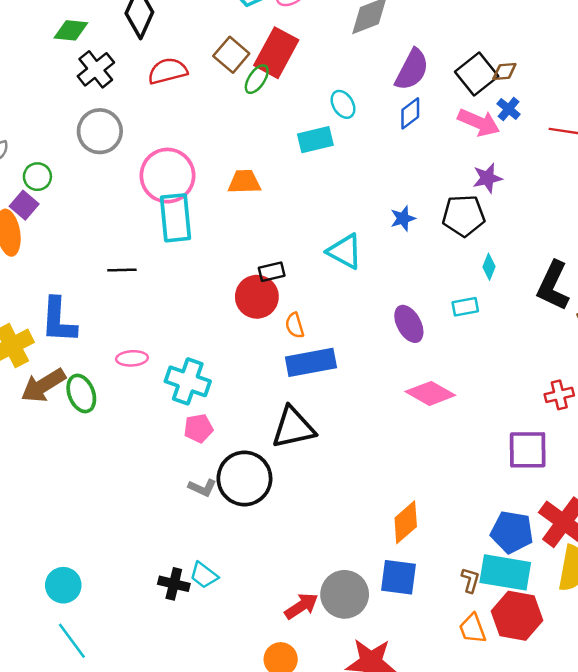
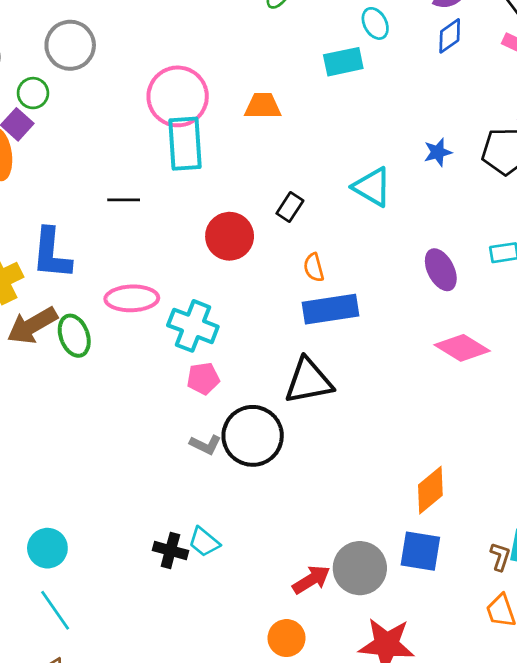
gray circle: (100, 131) -> (70, 45), moved
black rectangle: (272, 272) -> (290, 207), turned -45
red circle: (257, 297) -> (230, 236), moved
pink ellipse: (132, 358) -> (132, 298), size x1.5

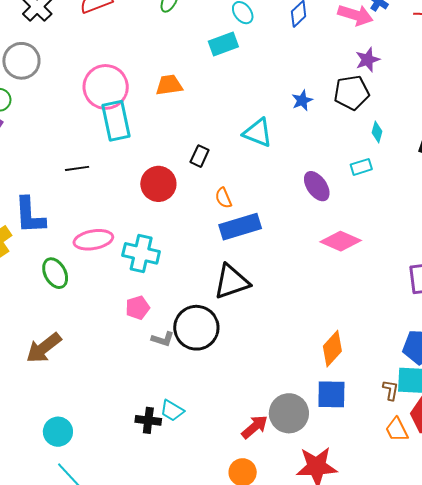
brown arrow: (32, 325) -> (44, 348), moved
pink pentagon: (203, 378) -> (138, 308), moved

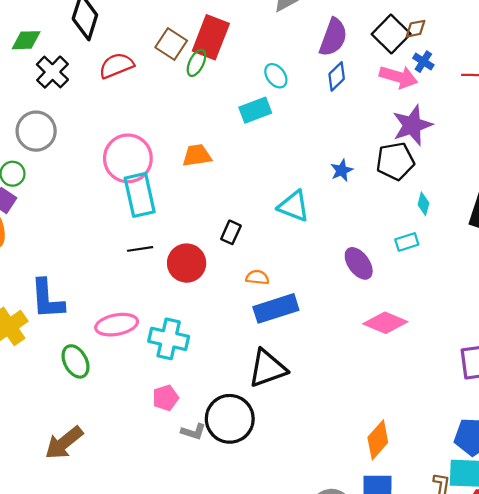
purple star: (368, 60) -> (412, 125), size x1.5
black line: (77, 168) -> (140, 249), moved
orange semicircle: (223, 198) -> (257, 277), turned 120

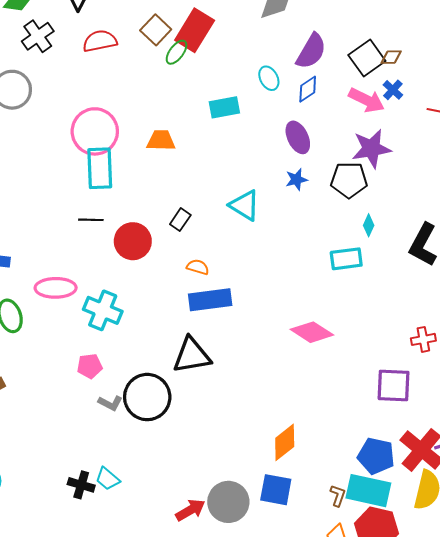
cyan ellipse: (276, 76) -> (269, 78), moved
cyan rectangle: (407, 242) -> (346, 259), size x1.4
purple ellipse: (359, 263) -> (298, 137), moved

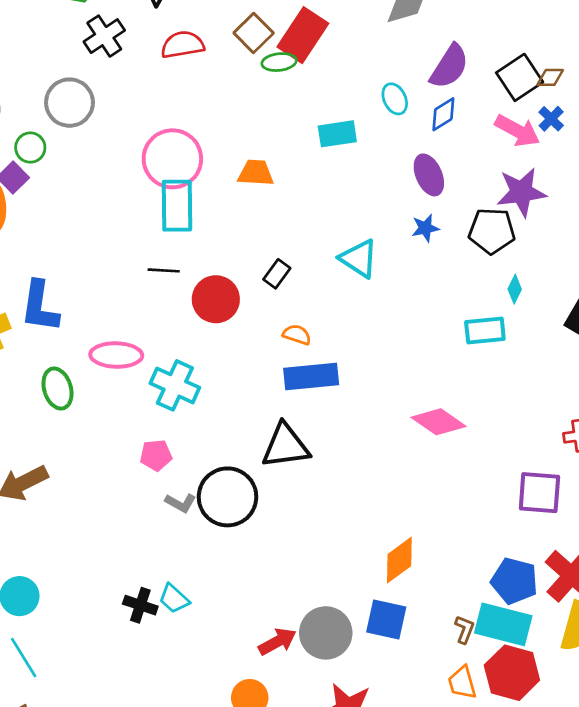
green ellipse: (177, 52) -> (279, 62), turned 45

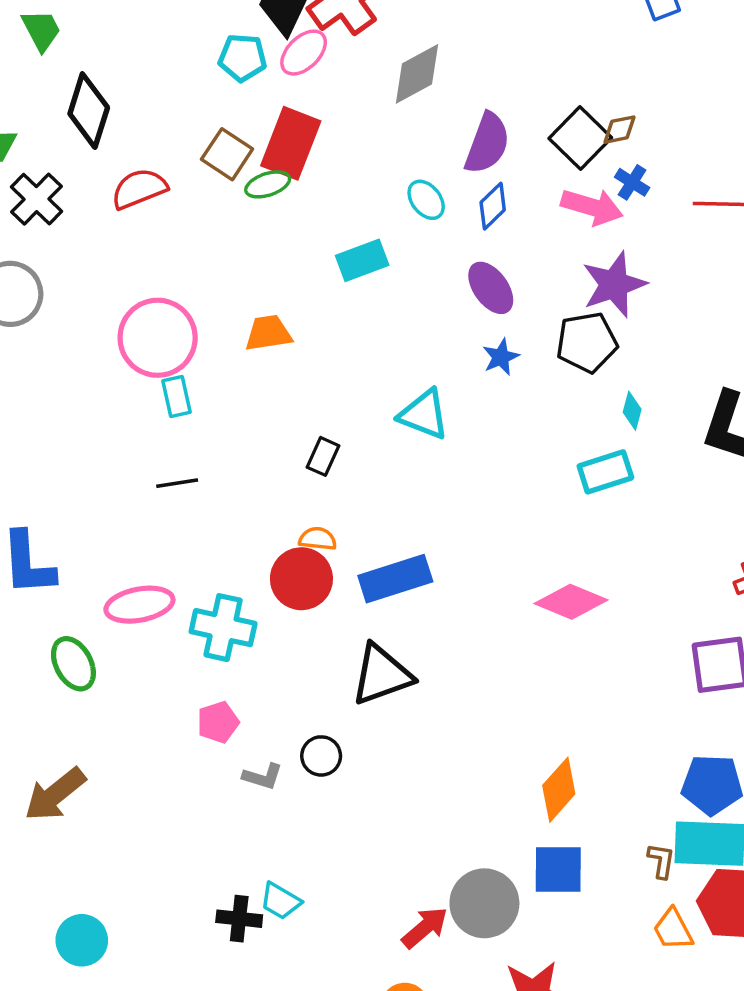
cyan rectangle: (177, 206) -> (176, 396), size x0.6
red circle: (216, 299) -> (301, 579), moved
orange semicircle: (297, 335) -> (318, 539), moved
black circle: (228, 497) -> (321, 756), size x0.5

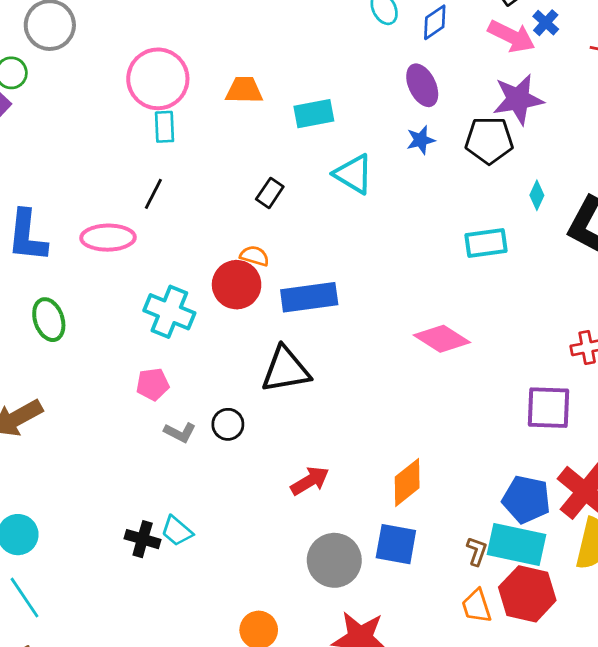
cyan rectangle: (362, 260) -> (314, 114), moved
cyan diamond: (632, 411) -> (537, 195), moved
black line: (177, 483) -> (153, 194), turned -64
pink ellipse: (139, 605) -> (108, 238), moved
red arrow: (425, 928) -> (310, 481), moved

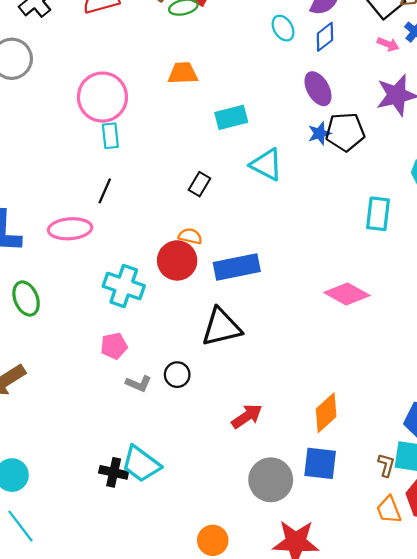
pink arrow: (511, 36) -> (388, 44), size x0.6
orange trapezoid: (244, 90) -> (183, 73), moved
black pentagon: (489, 140) -> (345, 132), moved
cyan rectangle: (486, 243) -> (378, 214), turned -72
cyan trapezoid: (177, 531) -> (141, 464), size x1.5

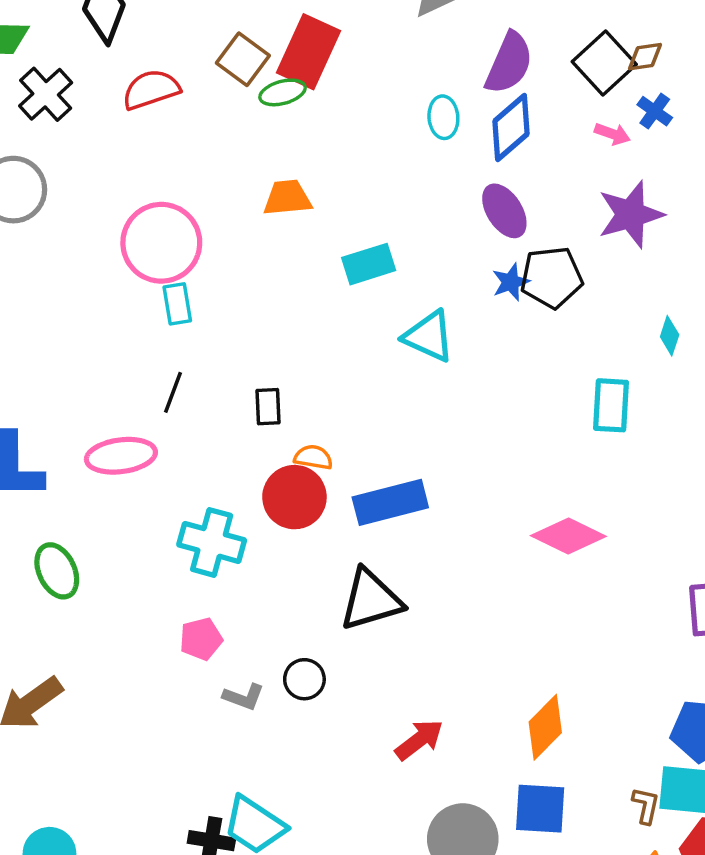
cyan ellipse: (283, 28) -> (443, 117), turned 30
blue diamond: (325, 37) -> (511, 127), size x1.4
black rectangle: (199, 184) -> (268, 407), moved, turned -30

